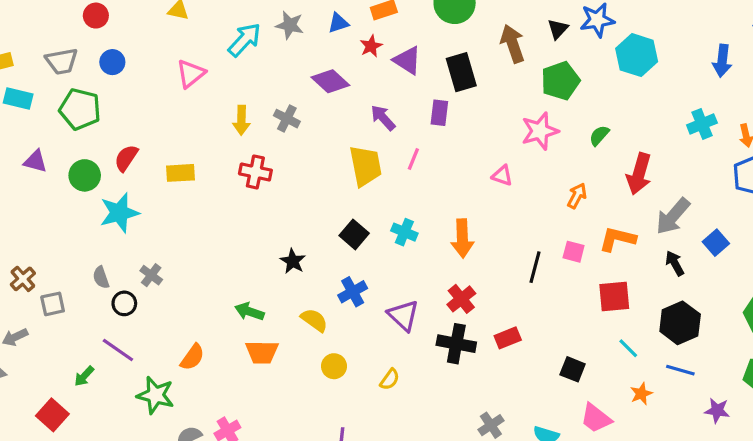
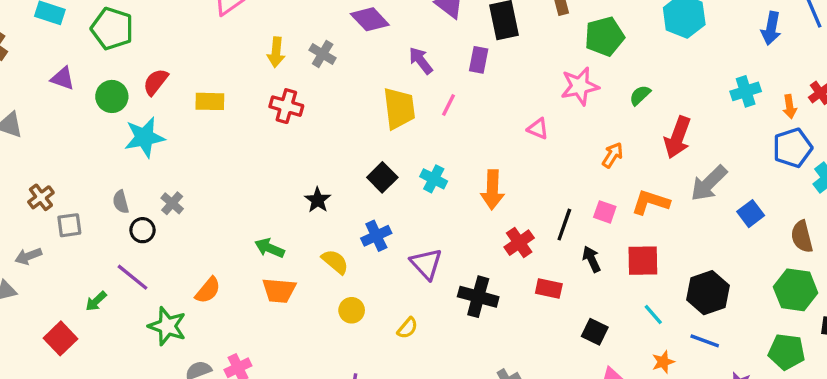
black arrow: (675, 263) -> (591, 259), moved
red cross: (461, 299) -> (519, 243), moved
red rectangle: (508, 338) -> (549, 289), moved, turned 30

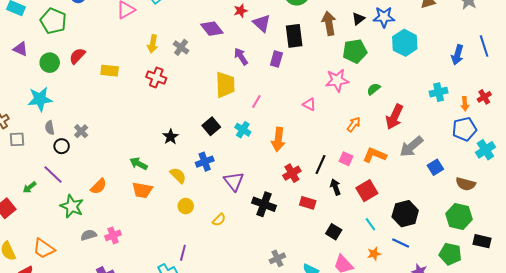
pink line: (449, 105) -> (256, 101), moved
cyan star: (144, 137) -> (40, 99), moved
brown semicircle: (802, 237) -> (466, 184), turned -66
red square: (643, 261) -> (367, 191), turned -35

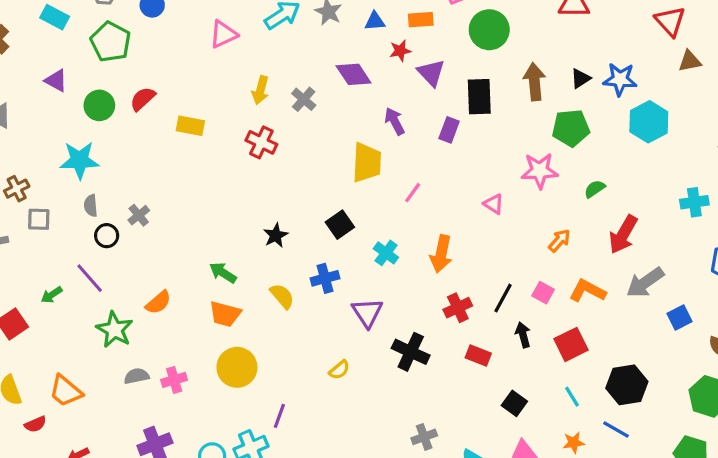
cyan cross: (243, 130) -> (386, 253), moved
yellow circle: (186, 206) -> (237, 367), moved, size x1.6

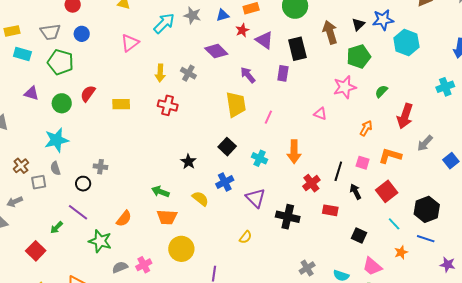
gray semicircle: (91, 206) -> (55, 168), moved
gray cross: (139, 215) -> (100, 167), turned -32
gray arrow: (645, 282) -> (425, 143), size x0.7

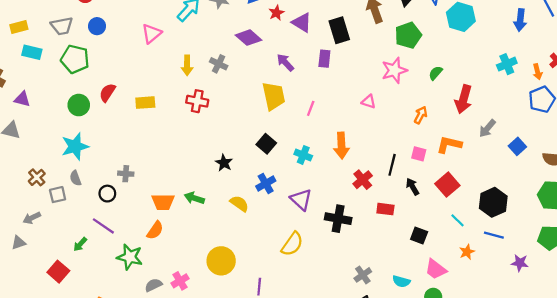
purple triangle: (32, 93) -> (22, 99), moved
orange trapezoid: (167, 217) -> (163, 202), moved
yellow semicircle: (246, 237) -> (292, 244), size x1.6

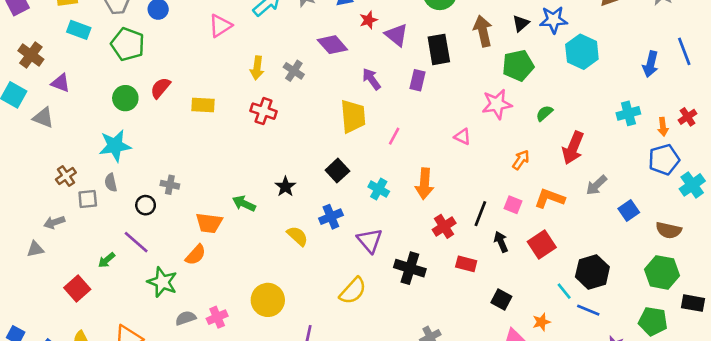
green arrow: (194, 198) -> (244, 204), moved
cyan line: (458, 220) -> (564, 291), moved
orange star: (467, 252) -> (541, 322), moved

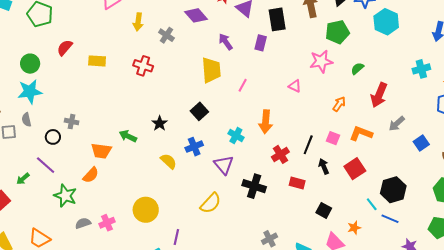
yellow arrow: (257, 68) -> (138, 22), moved
green circle: (125, 98) -> (30, 64), moved
cyan cross: (379, 189) -> (236, 136), moved

